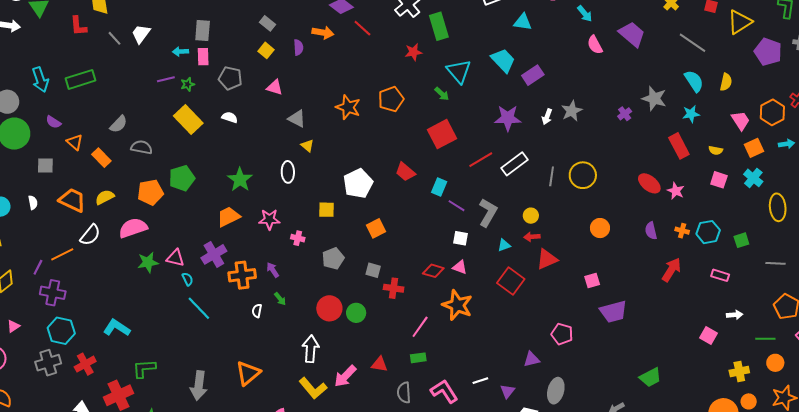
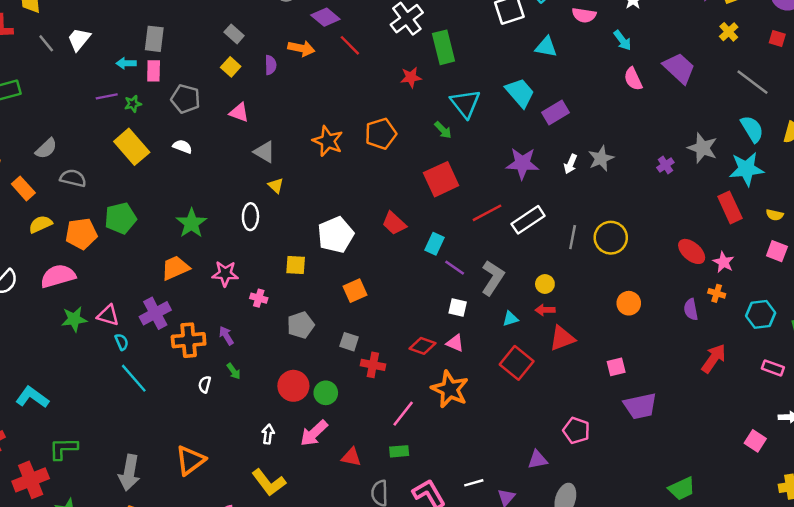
cyan star: (691, 114) -> (746, 169), size x1.6
yellow semicircle: (105, 197) -> (41, 224), moved
orange cross: (682, 231) -> (717, 293), moved
white arrow: (311, 349) -> (268, 434), size x0.6
pink arrow: (345, 376) -> (314, 433), moved

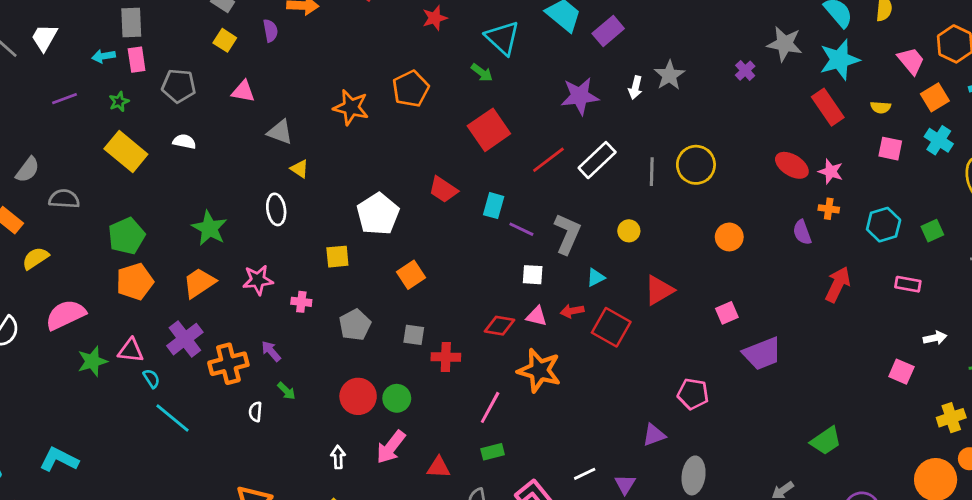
purple line: (107, 96) -> (64, 99), moved
orange pentagon: (81, 234) -> (135, 282), moved
red arrow: (545, 310) -> (572, 311), moved

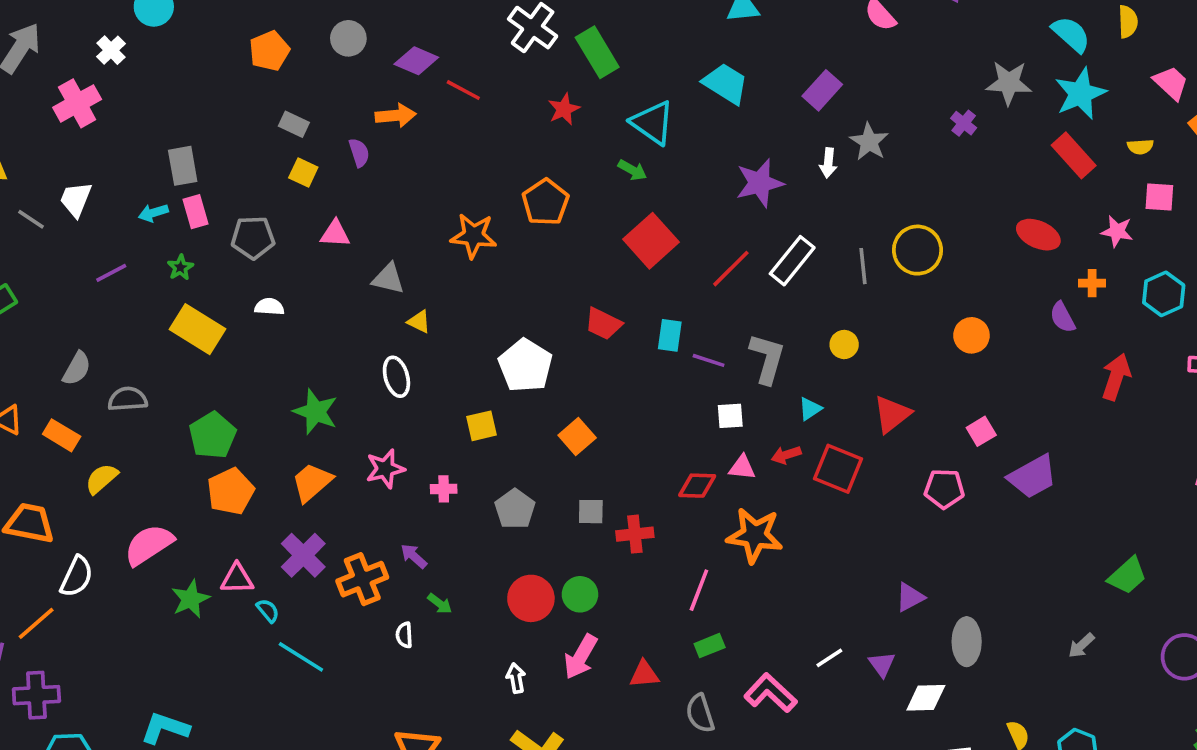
purple rectangle: (608, 31) -> (822, 90), moved
pink star: (831, 172) -> (1117, 231), moved
pink pentagon: (693, 394) -> (944, 489), moved

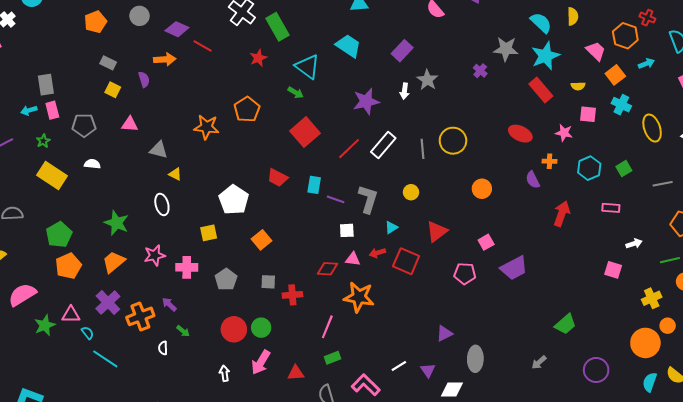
pink cross: (444, 489) -> (187, 267), size x1.5

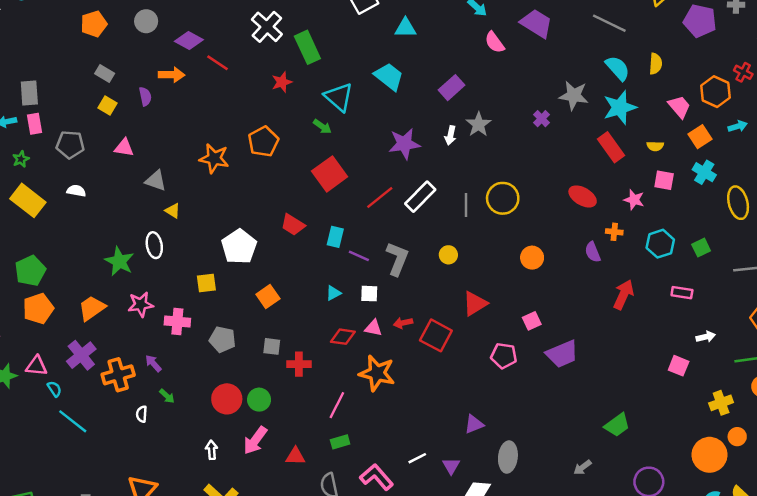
green star: (116, 223) -> (119, 261), moved
cyan triangle: (391, 227) -> (333, 293), moved
gray pentagon: (226, 279) -> (222, 339), turned -30

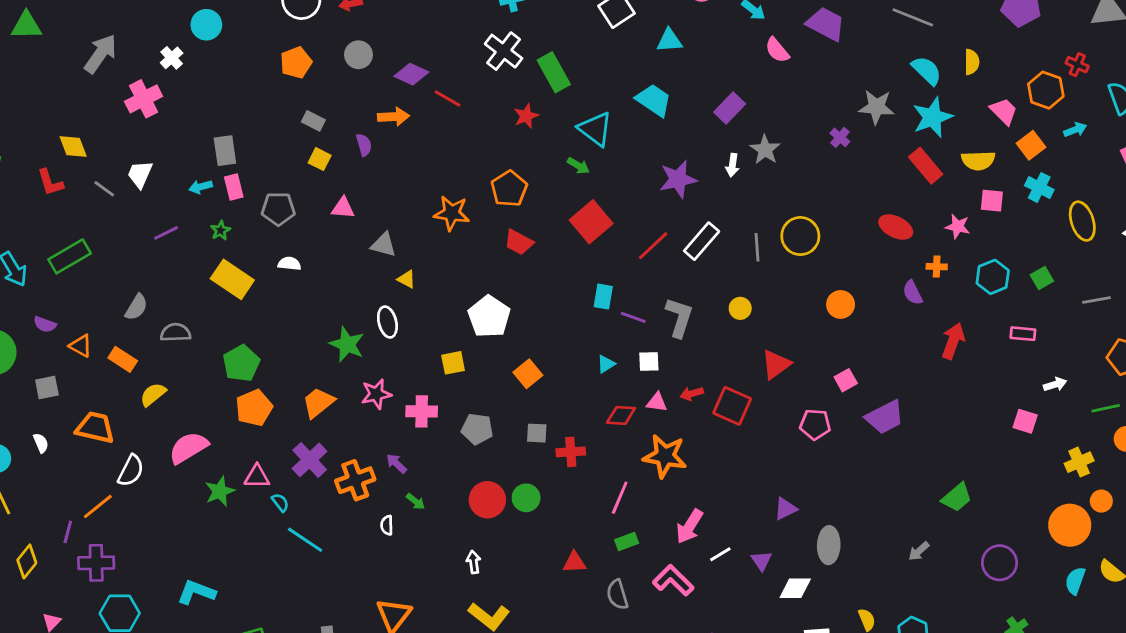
yellow semicircle: (655, 146) -> (978, 161), size x1.6
red trapezoid: (293, 225) -> (519, 242), moved
pink arrow: (255, 440) -> (690, 526), moved

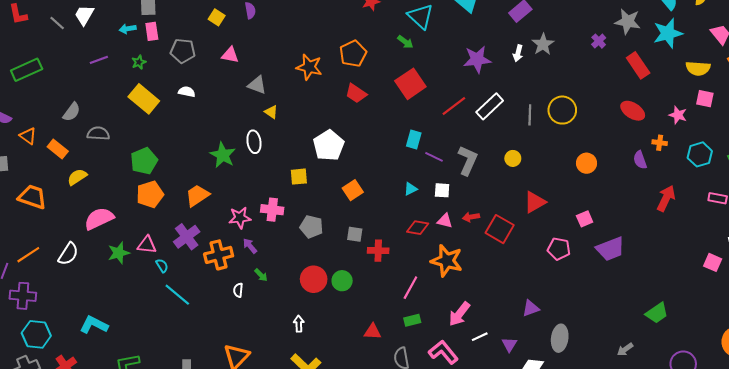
red rectangle: (926, 166) -> (638, 65), moved
pink star: (376, 394) -> (240, 218), moved
white semicircle: (131, 471) -> (68, 254), moved

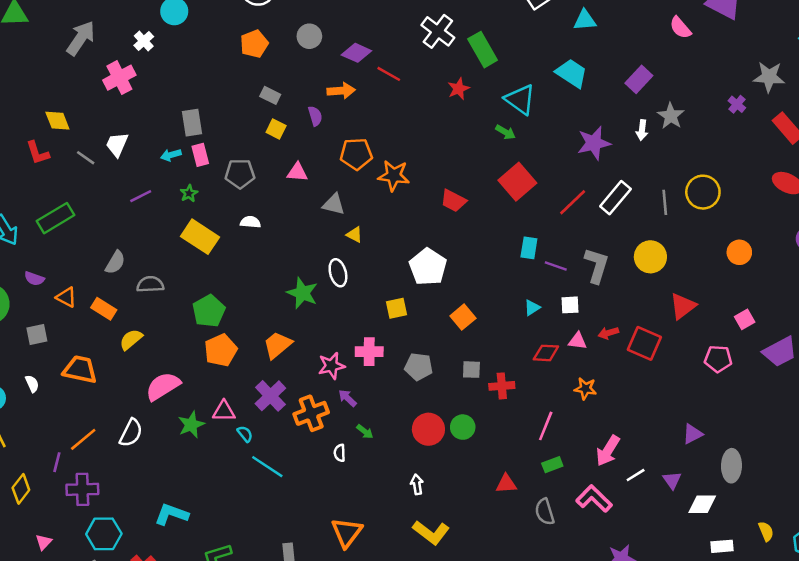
orange pentagon: (353, 54) -> (356, 154), moved, turned 30
yellow circle: (513, 158) -> (650, 257), size x1.6
orange star: (447, 261) -> (585, 389), size x0.6

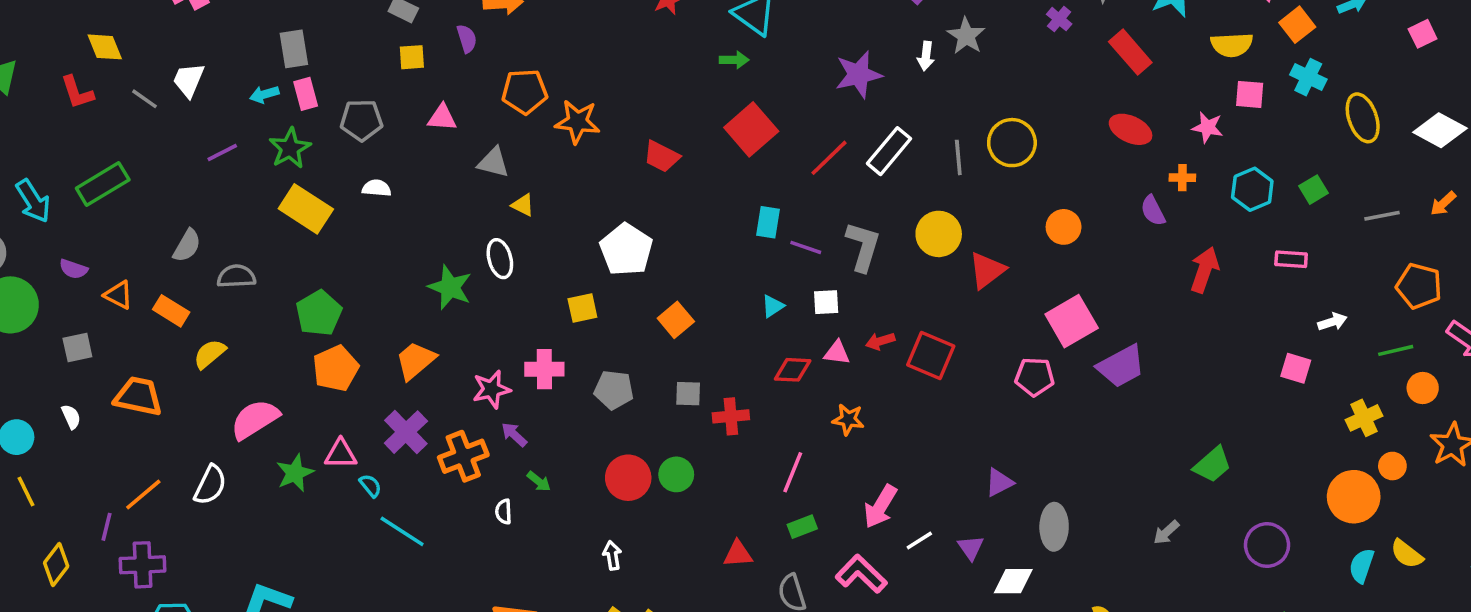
yellow square: (276, 129) -> (412, 57), turned -30
green arrow: (505, 132) -> (734, 60), turned -30
green star: (189, 193) -> (290, 148), size x1.6
red triangle: (683, 306) -> (987, 270), moved
pink square: (745, 319) -> (1072, 321), size x1.8

